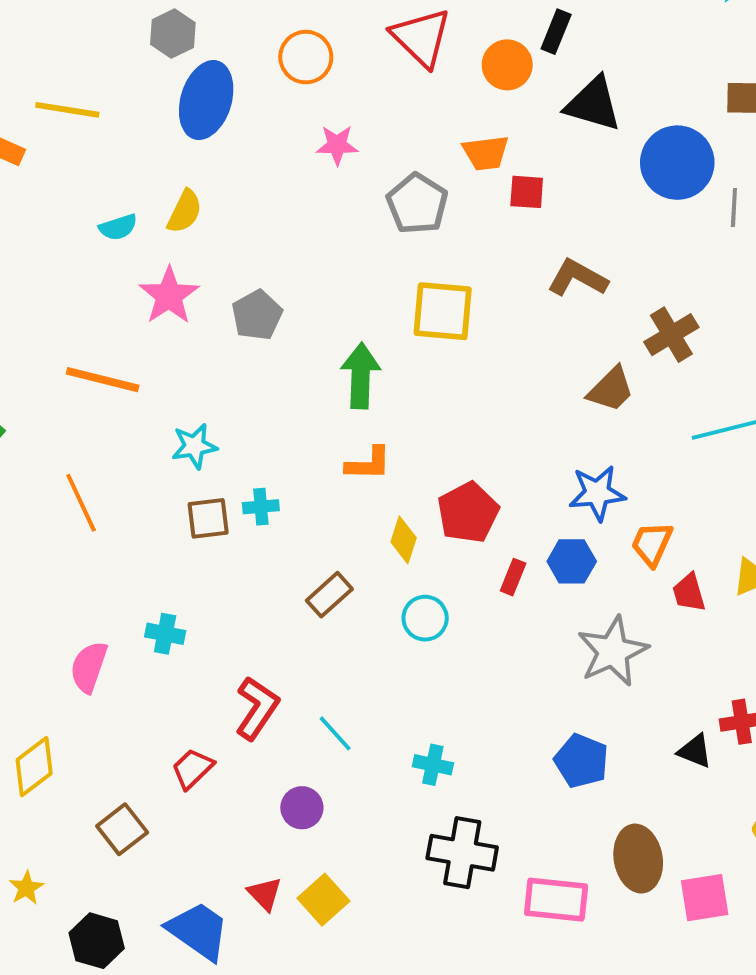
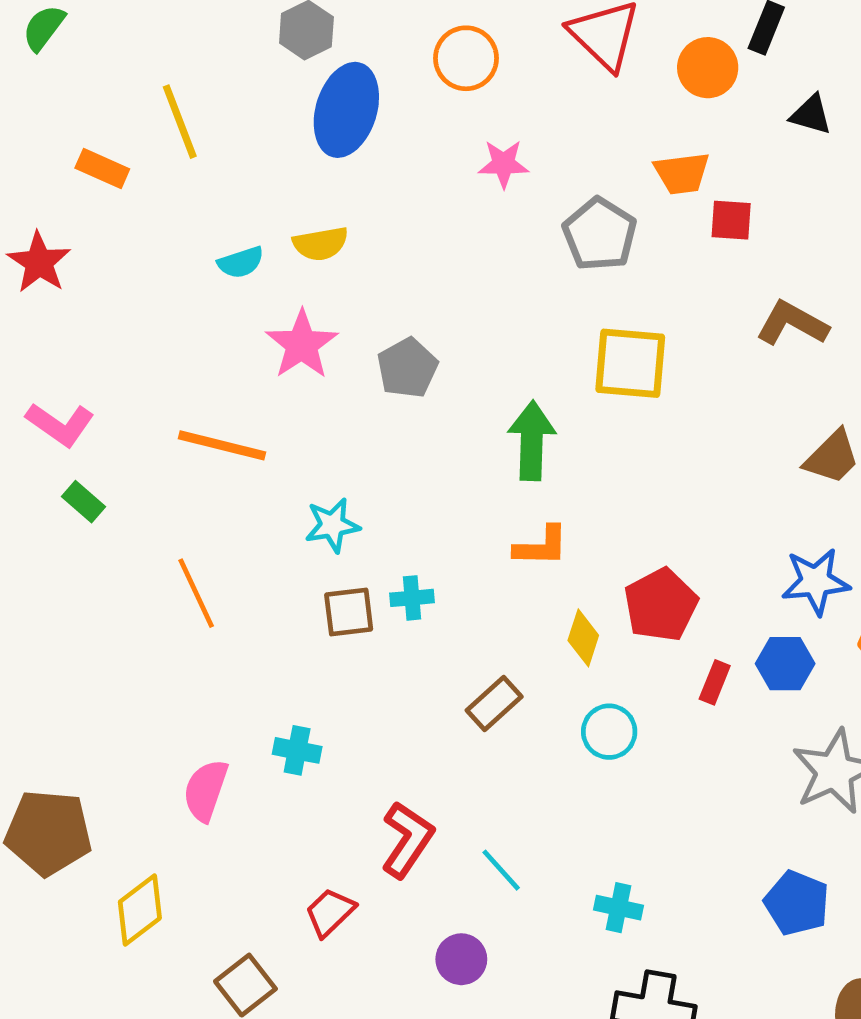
black triangle: (593, 104) -> (811, 115), size x0.6
yellow line: (67, 110) -> (180, 122), turned 60
yellow semicircle: (185, 211) -> (321, 244), turned 54

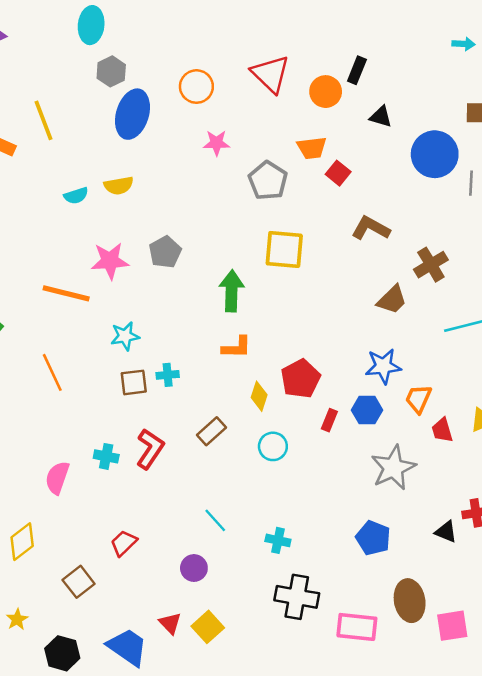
red square: (731, 220) -> (338, 173), turned 35
pink star: (302, 345) -> (110, 261), moved, turned 30
red L-shape: (407, 840) -> (150, 449), moved

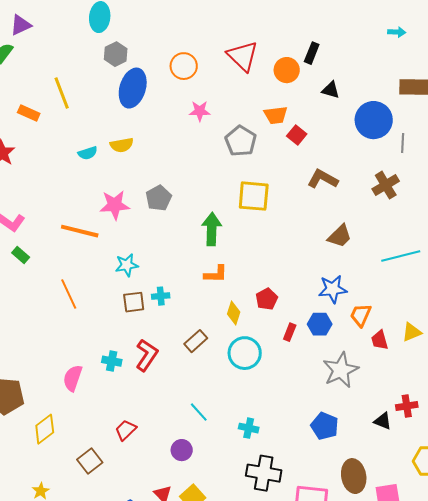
brown cross: (431, 265) -> (386, 185), moved
red pentagon: (301, 379) -> (267, 299), size x0.7
cyan circle: (273, 446) -> (245, 353), size x1.4

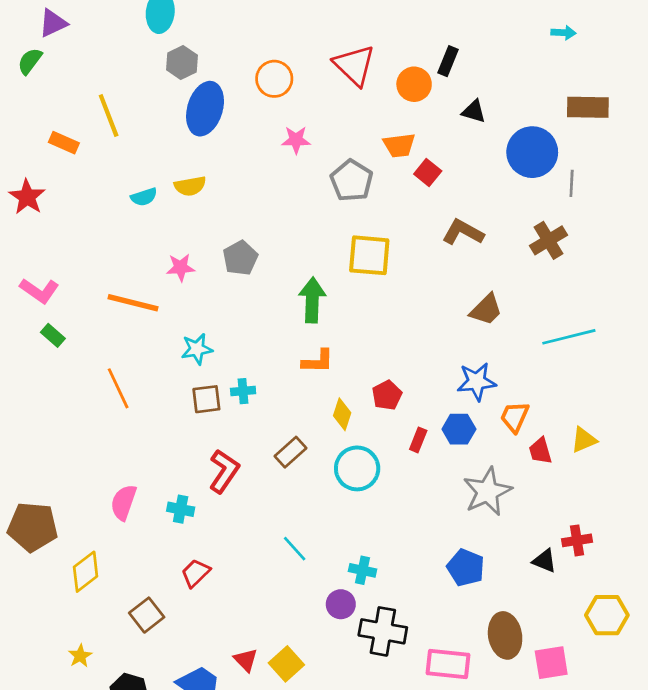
pink star: (115, 205) -> (181, 268), size x0.7
cyan cross: (112, 361) -> (181, 509), moved
purple circle: (182, 450) -> (341, 604), moved

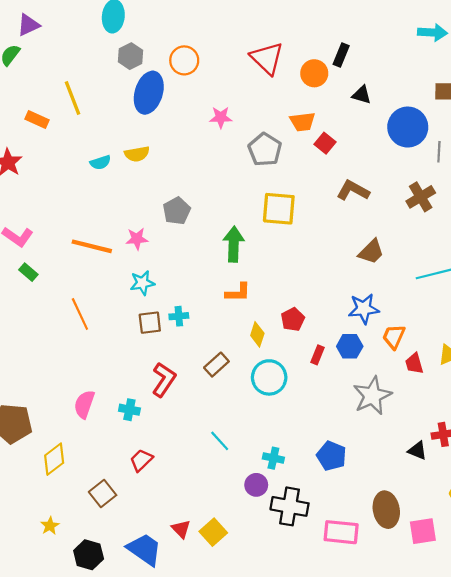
cyan arrow: (563, 33) -> (432, 32), size x1.5
orange circle: (274, 79) -> (184, 60), moved
pink star: (181, 268) -> (137, 239), moved
blue pentagon: (466, 568) -> (331, 456), moved

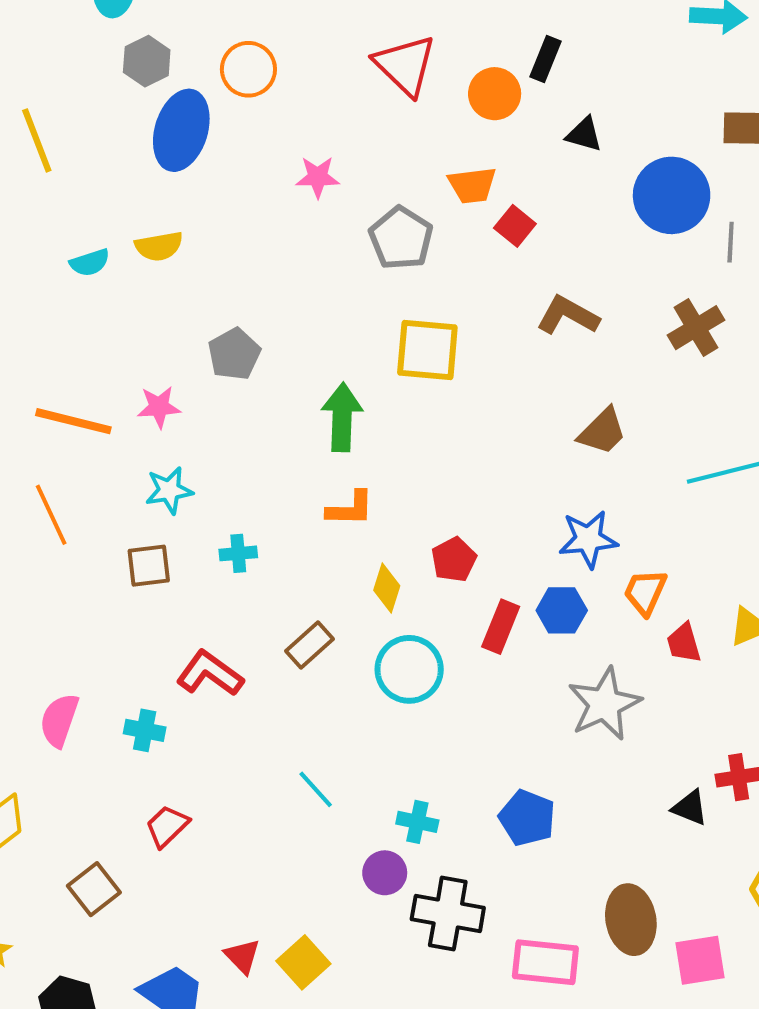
orange line: (80, 314) -> (51, 515), moved
brown square: (150, 323) -> (149, 566), moved
red rectangle: (317, 355) -> (501, 627), size x1.4
red L-shape: (164, 380) -> (210, 673), turned -88

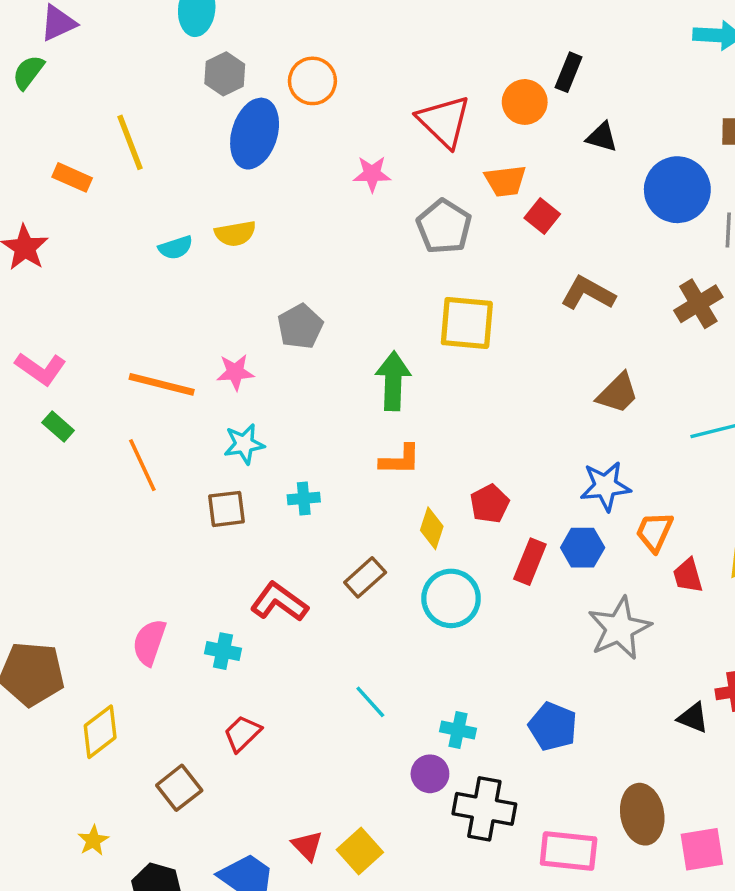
red triangle: (405, 65) -> (444, 121), moved

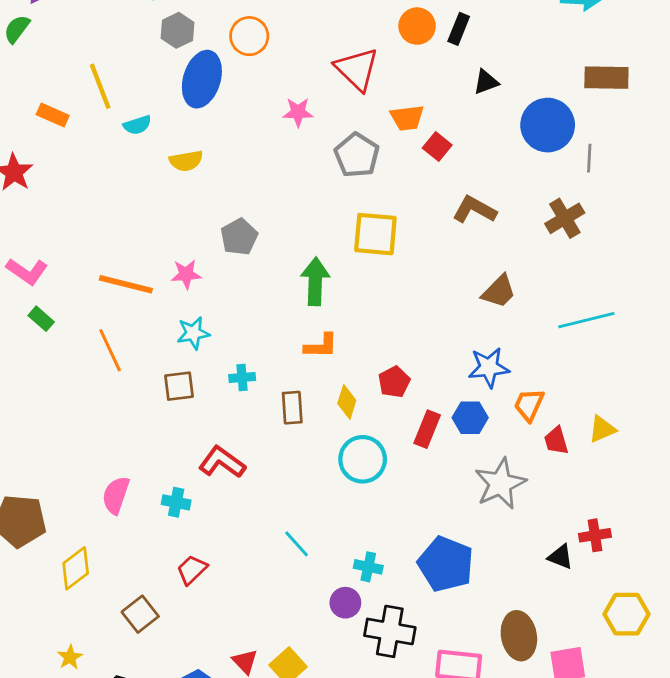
orange circle: (525, 102) -> (417, 26), moved
black triangle: (602, 137) -> (486, 82), turned -36
cyan semicircle: (176, 248) -> (137, 125), moved
brown rectangle: (365, 577) -> (292, 408), moved, turned -52
blue pentagon: (553, 726) -> (446, 564), size x1.4

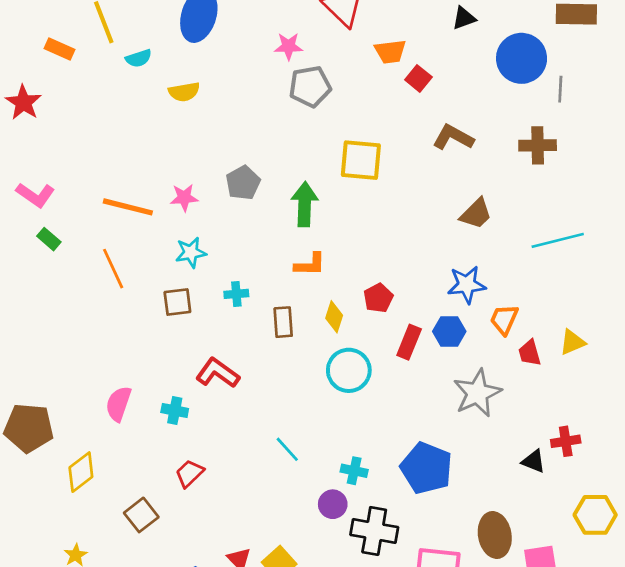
gray pentagon: (357, 155) -> (310, 86), moved, turned 30
brown cross: (565, 218) -> (538, 145), turned 30
gray pentagon: (239, 237) -> (243, 183), moved

